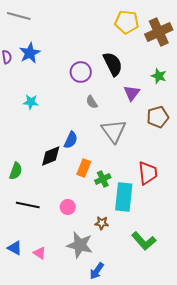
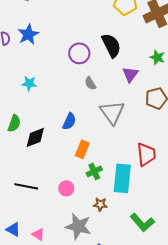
black diamond: (51, 156) -> (35, 137), moved
green semicircle: (16, 171) -> (14, 123), moved
green cross: (103, 179) -> (94, 171), moved

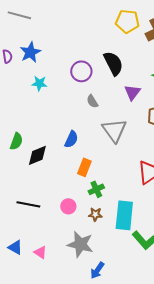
cyan star: (29, 83) -> (39, 83), moved
cyan rectangle: (122, 178) -> (124, 215), moved
brown star: (100, 204) -> (95, 214), moved

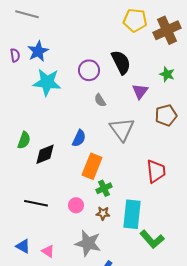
cyan star: (39, 83) -> (47, 82), size x1.8
orange rectangle: (84, 167) -> (92, 166), size x1.4

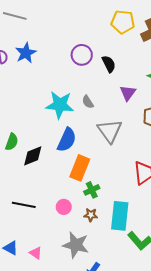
black semicircle: (121, 62) -> (109, 64), size x0.7
purple circle: (89, 70) -> (82, 55), moved
cyan star: (47, 82) -> (60, 105), moved
blue semicircle: (79, 138) -> (67, 140), size x1.4

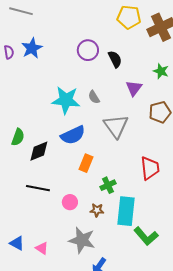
blue semicircle: (67, 140) -> (73, 135), turned 40
orange rectangle: (80, 168) -> (86, 163), size x0.7
green cross: (92, 190) -> (108, 185), moved
black line: (24, 205) -> (38, 188), moved

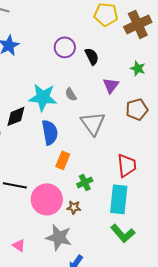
blue semicircle: (73, 135) -> (50, 132), turned -75
black diamond: (39, 151) -> (16, 116), moved
pink circle: (70, 202) -> (47, 199), size x2.0
cyan rectangle: (126, 211) -> (119, 199), moved

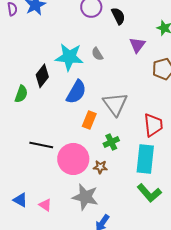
black diamond: (16, 116) -> (42, 76), turned -30
gray triangle: (93, 123) -> (115, 104), moved
blue semicircle: (50, 132) -> (76, 92), turned 40

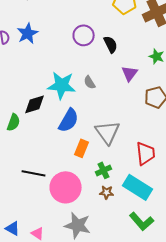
black diamond: (42, 76) -> (35, 104), turned 35
cyan rectangle: (145, 159) -> (138, 187), turned -64
brown star: (100, 167) -> (107, 192), moved

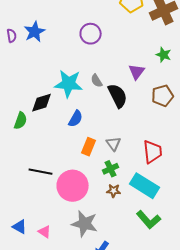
black semicircle: (111, 44) -> (118, 96), moved, size x1.4
blue semicircle: (69, 120) -> (76, 119), size x0.7
gray triangle: (108, 132) -> (114, 144), moved, size x0.6

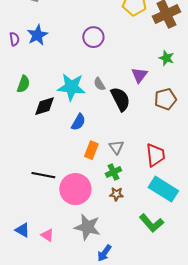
green semicircle: (21, 121) -> (23, 84), moved
cyan rectangle: (145, 186) -> (163, 189), moved

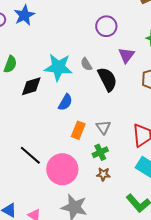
purple circle: (93, 37) -> (106, 26), moved
black line: (43, 175) -> (30, 155), turned 30

